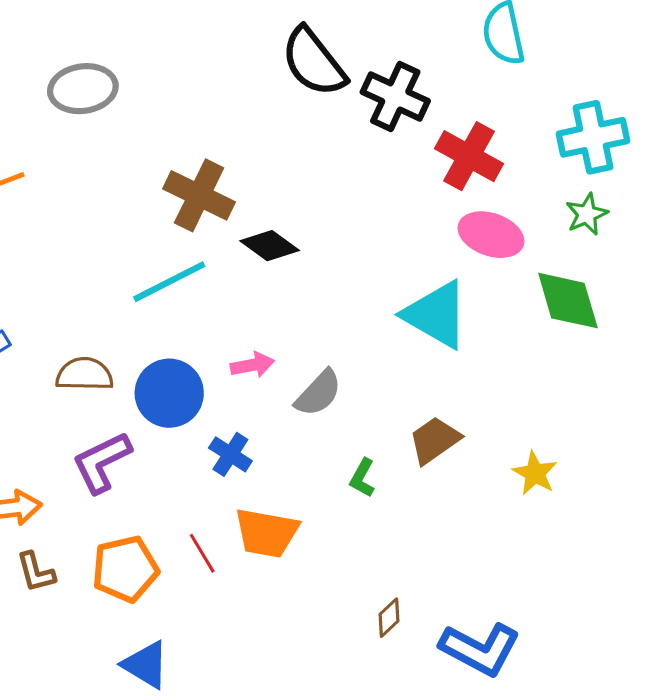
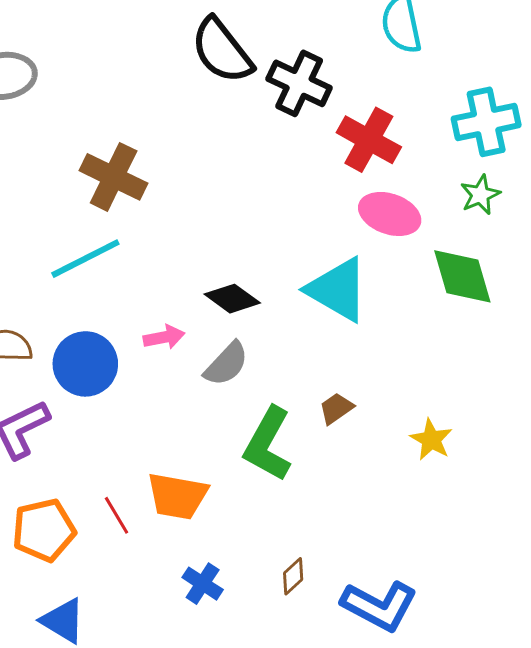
black diamond: (270, 246) -> (232, 299), moved
brown trapezoid: (434, 440) -> (336, 408), size x0.7
blue cross: (230, 454) -> (203, 584), moved
green L-shape: (362, 478) -> (268, 444), size x2.0

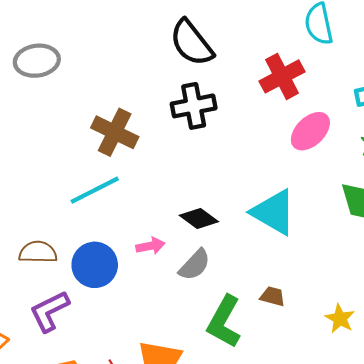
black cross: (299, 83) -> (194, 106), moved, turned -36
red cross: (369, 140) -> (282, 76), moved, turned 33
pink ellipse: (390, 214) -> (310, 131), moved, turned -63
brown trapezoid: (336, 408) -> (273, 296), turned 50

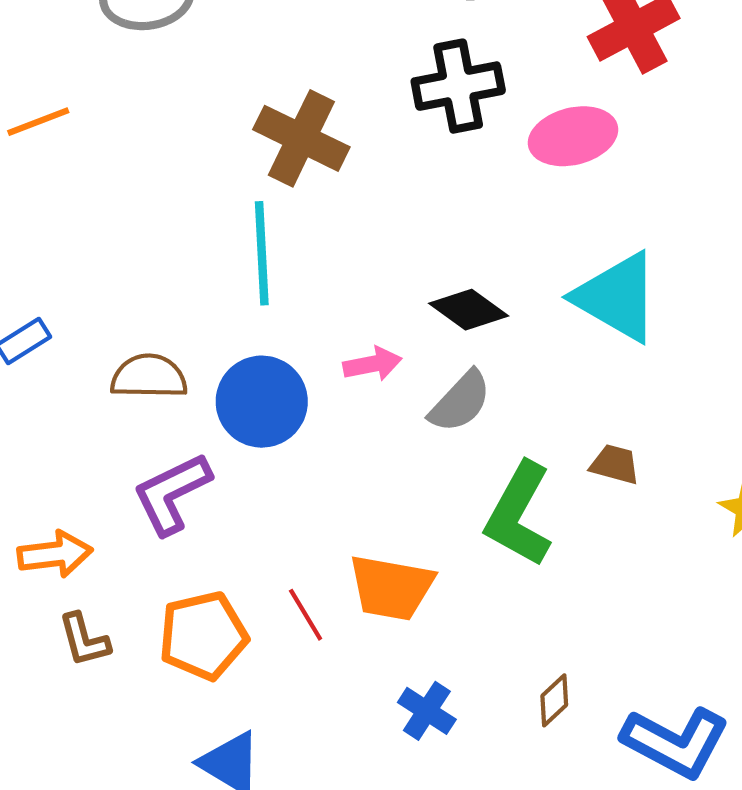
pink ellipse: (310, 131) -> (573, 136), moved, turned 30
cyan line: (95, 190) -> (262, 253), turned -66

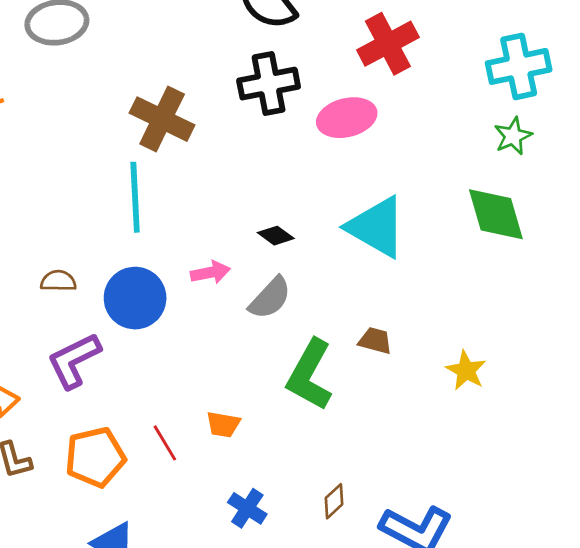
black diamond: (469, 310) -> (276, 236), size x0.7
brown semicircle: (149, 377) -> (58, 281), size x0.7
orange trapezoid: (391, 588) -> (223, 424), size x0.6

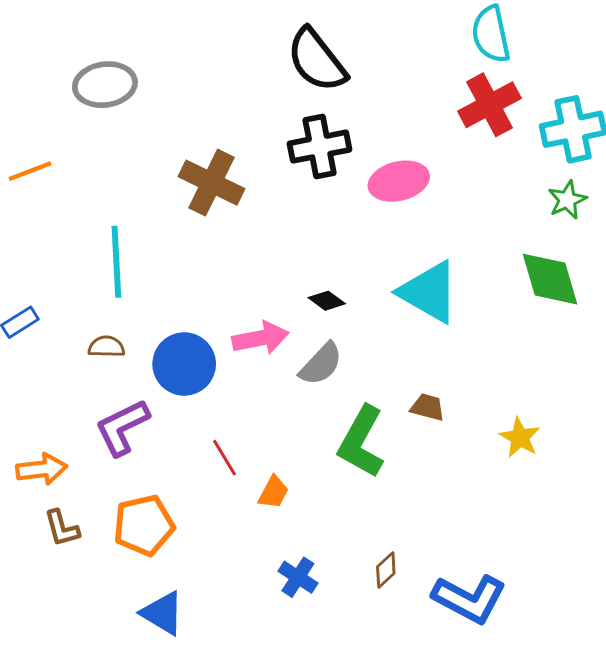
red cross: (388, 44) -> (489, 105), moved
cyan line: (135, 197) -> (116, 262), moved
pink arrow: (210, 272) -> (260, 338), size x1.4
orange trapezoid: (223, 424) -> (273, 492), turned -72
red line: (165, 443) -> (224, 458), moved

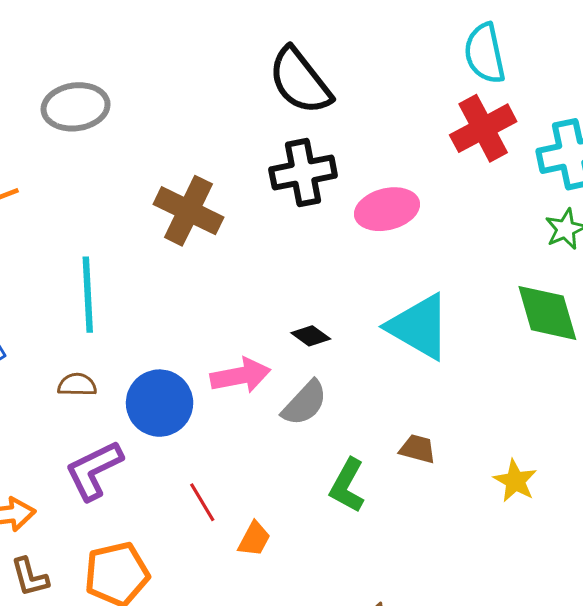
green L-shape: (361, 442) -> (347, 485), size x0.7

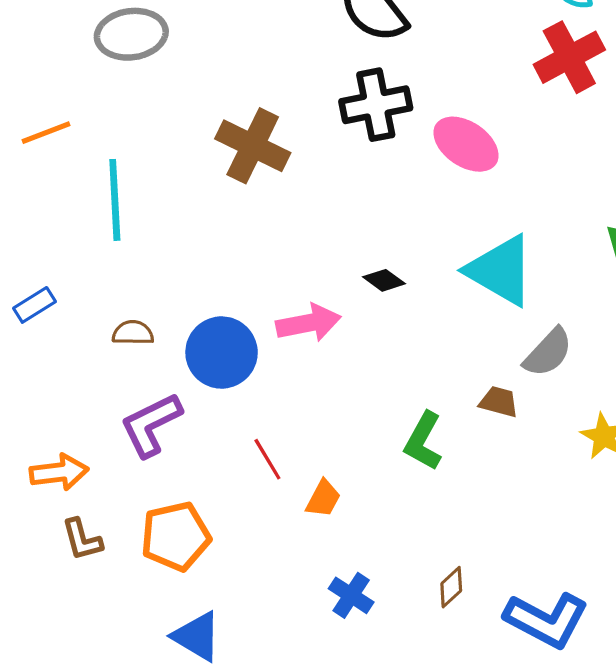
pink ellipse: (387, 209) -> (466, 144), turned 48
cyan line: (88, 295) -> (115, 200), moved
gray semicircle: (305, 403) -> (548, 353), moved

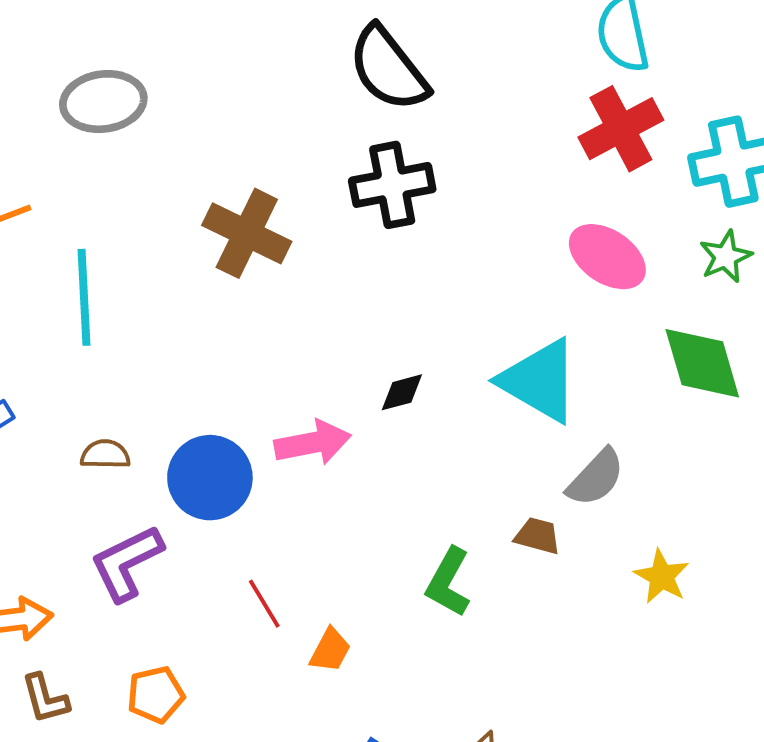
pink ellipse: (466, 144) -> (607, 257), moved
black diamond: (384, 280) -> (402, 392), turned -51
orange pentagon: (176, 536) -> (156, 695), size x0.7

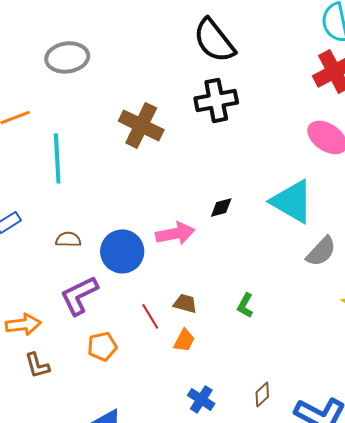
brown trapezoid: (538, 536) -> (185, 303), moved
green L-shape: (448, 582) -> (245, 305), size x0.7
orange pentagon: (156, 695) -> (102, 346), moved

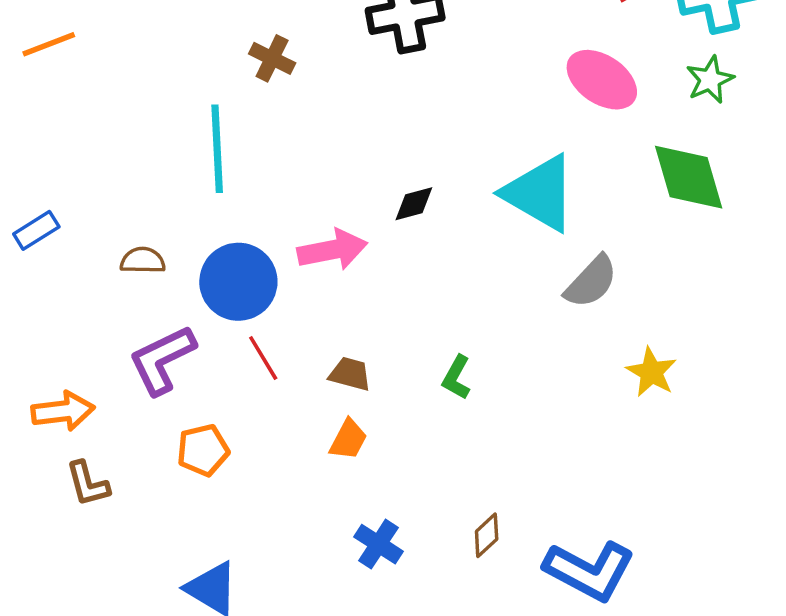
brown cross: (141, 125) -> (272, 58), size x0.6
cyan line: (57, 158) -> (217, 149), moved
red line: (150, 316) -> (263, 358), moved

